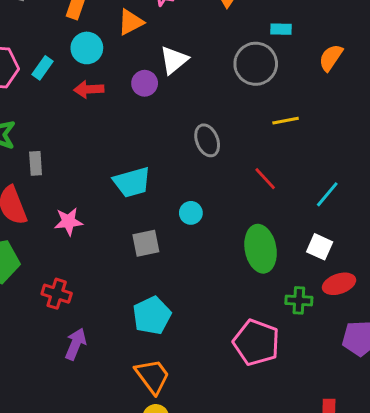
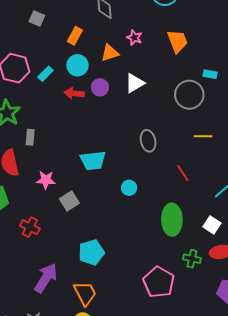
purple circle: (145, 83) -> (100, 87), moved
gray square: (146, 243) -> (69, 201), moved, turned -30
purple arrow: (76, 344) -> (46, 278), moved, size x1.4

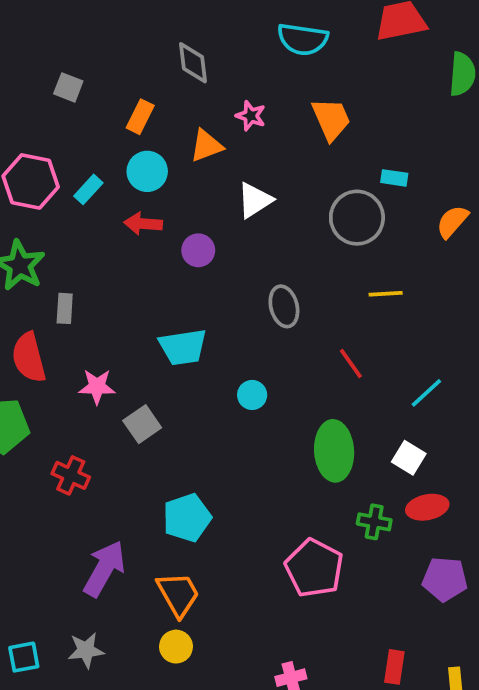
purple circle: (100, 87) -> (198, 250), moved

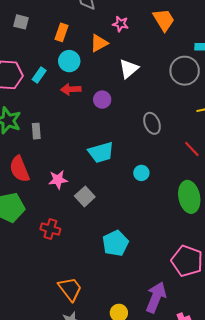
gray rectangle: (65, 308) -> (36, 131), moved
purple arrow: (104, 569) -> (156, 297), moved
orange trapezoid: (178, 594) -> (70, 289), moved

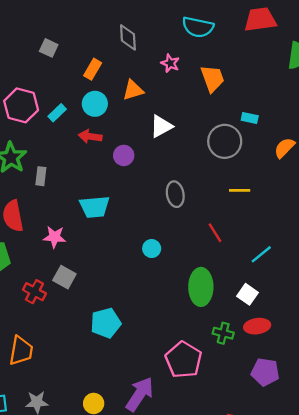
pink star: (120, 24) -> (170, 63), moved
cyan trapezoid: (101, 152) -> (94, 207), moved
gray square: (85, 196) -> (64, 277), moved, turned -30
orange trapezoid: (70, 289) -> (21, 351), moved, turned 36

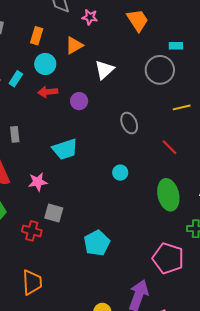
pink star: (170, 63) -> (90, 17), moved

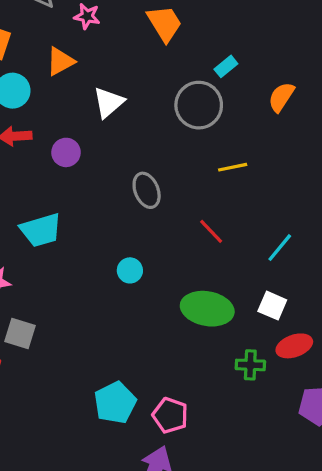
cyan rectangle: (176, 46) -> (226, 66), turned -40
green ellipse: (168, 195) -> (207, 309), turned -68
cyan pentagon: (97, 243) -> (115, 403), moved
pink pentagon: (168, 258) -> (170, 415), moved, size x0.7

